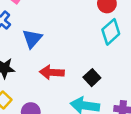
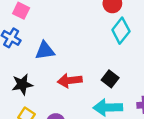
blue triangle: (32, 39) -> (45, 51), turned 50

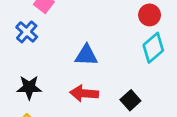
blue triangle: (45, 51) -> (86, 55), moved

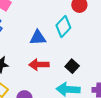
cyan diamond: (153, 48) -> (63, 27), moved

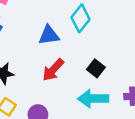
red arrow: (39, 65) -> (53, 70), turned -42

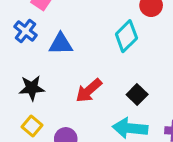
blue triangle: (49, 35) -> (61, 44), moved

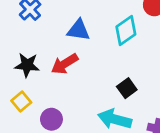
blue triangle: (61, 44) -> (79, 30), moved
red arrow: (89, 90) -> (65, 64), moved

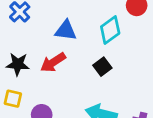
black square: (127, 88) -> (102, 67), moved
yellow square: (21, 102) -> (13, 99), turned -36

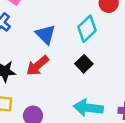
blue triangle: (66, 30) -> (46, 34), turned 45

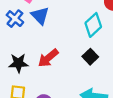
blue triangle: (46, 34) -> (40, 16), moved

